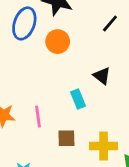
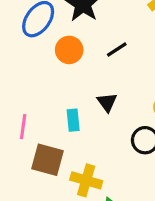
black line: (110, 23) -> (117, 50), moved
brown square: (66, 138) -> (48, 160), size x1.5

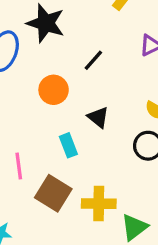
orange circle: (69, 50) -> (54, 90), moved
brown square: (48, 160) -> (53, 193), turned 32

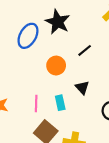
pink line: (19, 166) -> (36, 104), moved

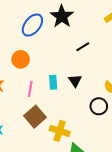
orange circle: (56, 66) -> (21, 59), moved
cyan rectangle: (60, 103) -> (53, 82), moved

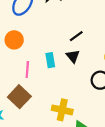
black line: (83, 47) -> (76, 36), moved
brown square: (35, 117) -> (19, 97), moved

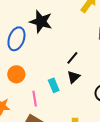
black triangle: (73, 56) -> (74, 77), turned 40

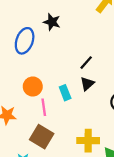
black star: (41, 22) -> (52, 22), size x0.7
orange circle: (16, 74) -> (33, 87), moved

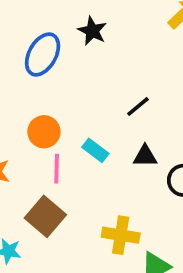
black triangle: (87, 84) -> (145, 156), moved, turned 32
cyan rectangle: (65, 93) -> (95, 150), turned -40

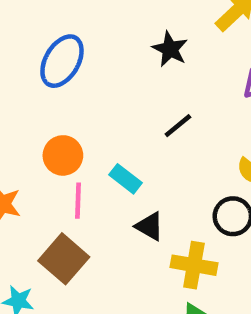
black star: (92, 31) -> (170, 49), moved
black triangle: (145, 156) -> (150, 226), moved, turned 30
yellow cross: (121, 235) -> (194, 265), moved

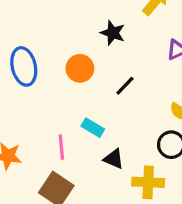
blue ellipse: (62, 61) -> (24, 66), moved, turned -36
orange circle: (63, 155) -> (80, 68), moved

